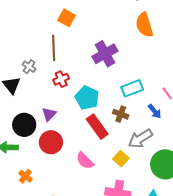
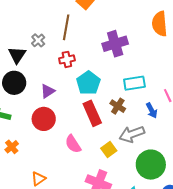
black circle: (24, 125) -> (14, 83), moved

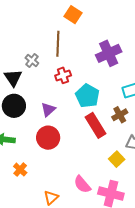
brown cross: (118, 106) -> (120, 115), turned 35
pink semicircle: (73, 144) -> (82, 184), moved

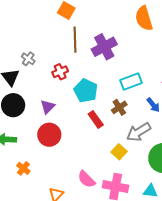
brown line: (58, 44) -> (75, 40), moved
red rectangle: (95, 125) -> (96, 120), size x0.7

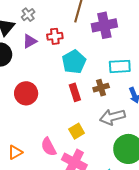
purple triangle: (48, 107) -> (30, 41), moved
yellow square: (119, 152) -> (77, 131), moved

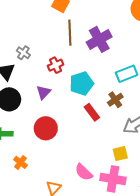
purple triangle: (30, 41) -> (43, 92), moved
cyan pentagon: (74, 62) -> (82, 84), turned 30
yellow square: (77, 131) -> (120, 154), moved, turned 35

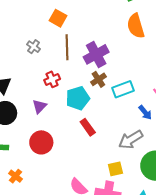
gray cross: (23, 53) -> (34, 47), moved
brown cross: (115, 100) -> (98, 79), moved

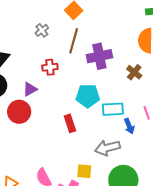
brown cross: (98, 79) -> (134, 72), moved, turned -35
cyan rectangle: (123, 89) -> (113, 109), moved
cyan pentagon: (78, 98) -> (88, 96), moved
red circle: (41, 142) -> (19, 112), moved

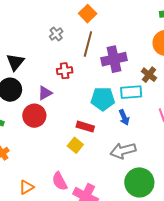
cyan rectangle: (113, 109) -> (131, 92), moved
red rectangle: (70, 123) -> (85, 127), turned -54
blue arrow: (129, 126) -> (124, 117), moved
yellow square: (84, 171) -> (75, 145), moved, turned 35

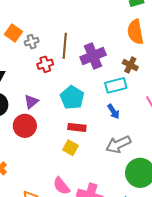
orange square: (88, 14) -> (13, 33), moved
gray cross: (56, 34) -> (32, 42), turned 32
red cross: (65, 71) -> (45, 64), moved
cyan pentagon: (103, 99) -> (72, 98), moved, turned -30

